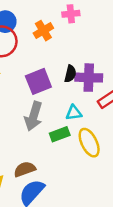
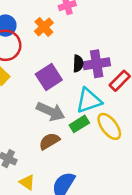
cyan triangle: (74, 113) -> (89, 101), size x1.6
gray arrow: (33, 116) -> (51, 111), turned -72
brown semicircle: (25, 169) -> (49, 141), moved

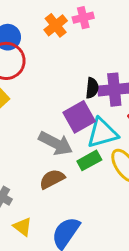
orange cross: (44, 27) -> (56, 25), moved
purple square: (49, 77) -> (79, 117), moved

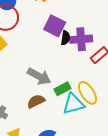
purple square: (79, 117) -> (55, 26), moved, turned -35
cyan triangle: (102, 133) -> (73, 104), moved

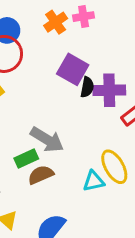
green rectangle: (62, 89) -> (26, 158), moved
cyan triangle: (73, 104) -> (94, 181), size x0.7

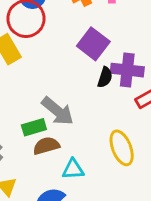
black semicircle: (87, 87) -> (105, 77), moved
cyan triangle: (94, 181) -> (73, 169), moved

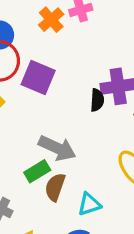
purple square: (93, 44) -> (38, 78), moved
brown semicircle: (46, 146) -> (55, 187), turned -40

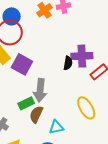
purple square: (38, 78) -> (22, 64), moved
gray arrow: (57, 148) -> (40, 90), turned 65

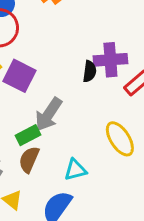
gray arrow: (40, 90) -> (49, 114), turned 30
brown semicircle: (36, 114) -> (29, 159), moved

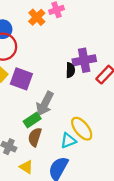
yellow ellipse: (120, 139) -> (82, 129), moved

